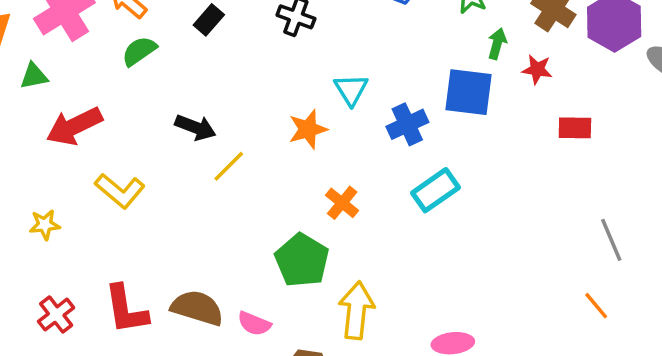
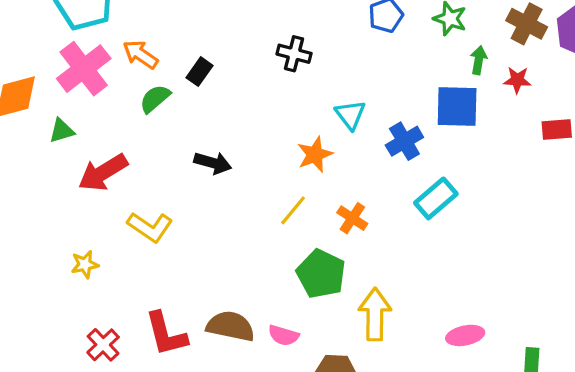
black rectangle: (209, 20) -> (200, 72), moved
yellow line: (229, 166) -> (293, 210), moved

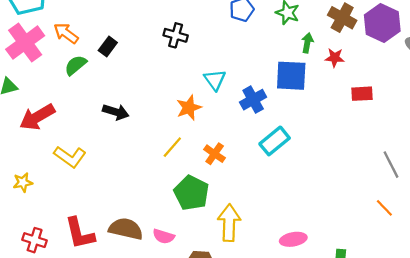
red cross: (103, 345) -> (35, 240), turned -30

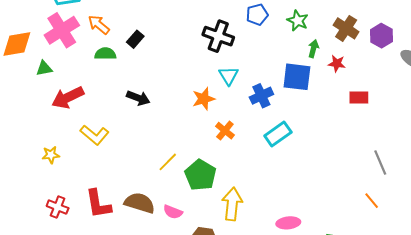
purple hexagon: (382, 23) -> (381, 36), size x0.7
black cross: (176, 35) -> (218, 36), moved, size x1.4
green semicircle: (76, 65) -> (105, 54), turned 35
yellow line: (172, 147) -> (168, 162), moved
orange cross: (215, 154) -> (225, 131), moved

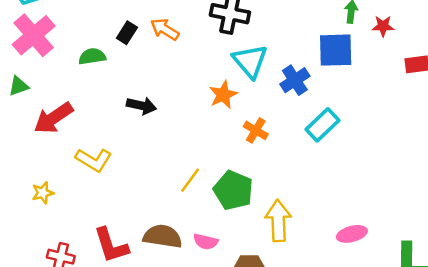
orange arrow: (99, 25) -> (165, 29), moved
cyan triangle: (229, 76) -> (250, 61), size x1.4

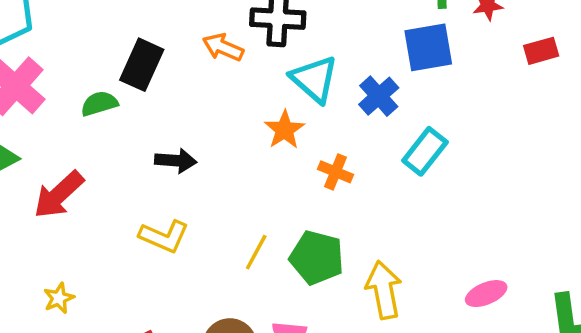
orange arrow: (165, 29) -> (223, 47), moved
black rectangle: (127, 33) -> (142, 65), size x1.6
yellow L-shape: (94, 160) -> (164, 236), moved

